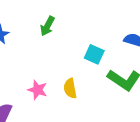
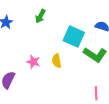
cyan square: (94, 54) -> (74, 36), size x1.5

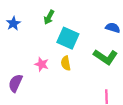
cyan square: (74, 36) -> (68, 38), moved

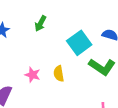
cyan square: (68, 38) -> (79, 43), moved, turned 30

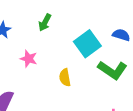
pink star: (32, 75) -> (29, 59), moved

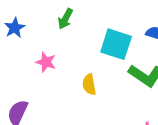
cyan square: (87, 44) -> (116, 44), turned -36

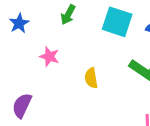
cyan square: (116, 44) -> (117, 22), moved

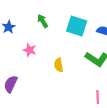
green arrow: (68, 15) -> (43, 21), turned 120

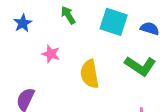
yellow semicircle: (59, 65) -> (90, 74), size x1.5

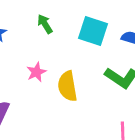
pink star: (51, 54) -> (36, 72), moved, turned 30

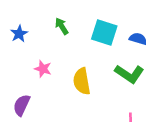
pink star: (36, 72) -> (43, 69), moved, turned -30

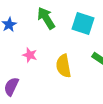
green arrow: (62, 26) -> (46, 18), size x1.5

